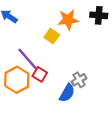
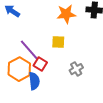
yellow square: (52, 36) -> (58, 42), moved, turned -32
blue semicircle: (67, 93) -> (34, 81), moved, turned -36

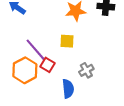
blue semicircle: (34, 81) -> (68, 89), moved

